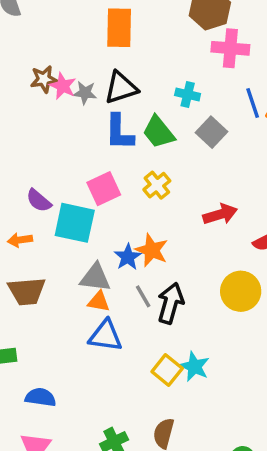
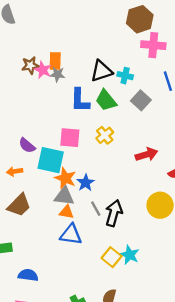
orange rectangle: (119, 28) -> (55, 61), moved, size x0.7
black triangle: (121, 88) -> (101, 71), moved
pink square: (104, 189) -> (70, 138), turned 30
orange star: (152, 250) -> (65, 178), moved
brown trapezoid: (27, 291) -> (19, 205), turned -40

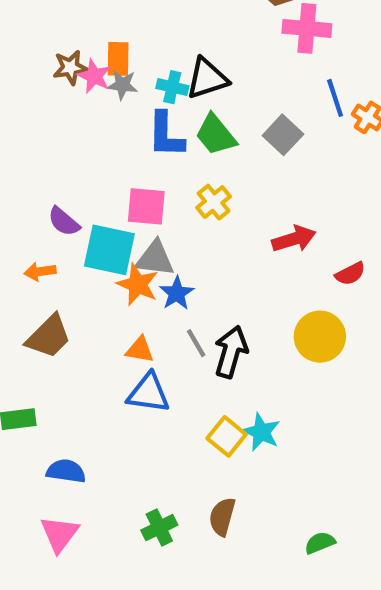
cyan cross: (125, 76) -> (172, 87), moved
gray triangle: (64, 196) -> (155, 258), moved

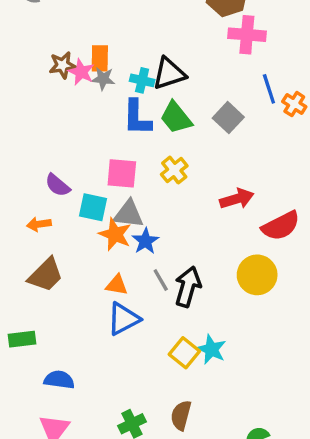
cyan square: (109, 250) -> (93, 207), size x0.7
red semicircle: (350, 274) -> (281, 226), size x1.6
blue triangle: (148, 393) -> (123, 319), turned -36

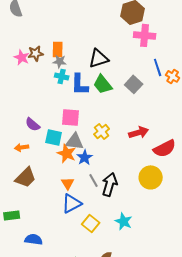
pink star: (81, 72) -> (22, 57), moved
cyan cross: (142, 80) -> (62, 76), moved
yellow cross: (174, 170) -> (102, 131), moved
orange triangle: (117, 285) -> (68, 183), turned 48
yellow square: (184, 353) -> (91, 223), moved

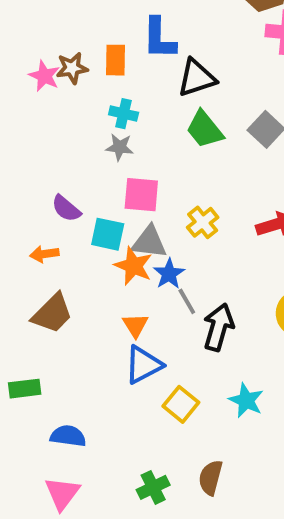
gray star: (60, 61) -> (120, 147), moved
blue L-shape: (80, 84) -> (159, 38), moved
gray line: (94, 180) -> (187, 301), moved

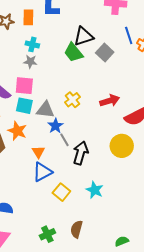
black triangle: (197, 78) -> (84, 36), moved
pink square: (141, 195) -> (24, 86), moved
orange star: (133, 266) -> (17, 131), moved

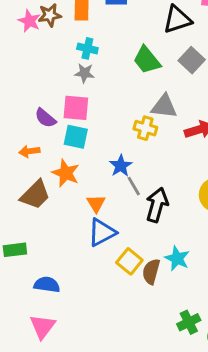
black triangle: (84, 36) -> (177, 19), moved
yellow cross: (73, 100) -> (145, 128), turned -35
gray triangle: (45, 110) -> (164, 106), moved
brown semicircle: (77, 229) -> (151, 272), moved
green cross: (47, 234) -> (189, 322), moved

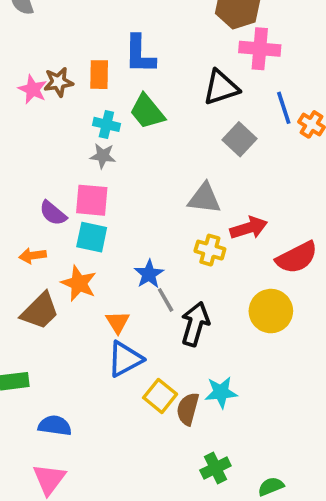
green trapezoid: (147, 60) -> (147, 112), moved
yellow cross: (145, 128) -> (210, 250), moved
cyan star: (177, 258) -> (221, 392), turned -30
green cross: (189, 322) -> (215, 468), moved

